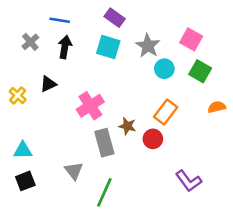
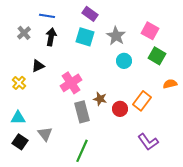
cyan circle: (164, 69) -> (124, 61), moved
yellow cross: (18, 95) -> (19, 83), moved
orange rectangle: (166, 112) -> (142, 101), moved
gray triangle: (74, 171) -> (45, 134), moved
black square: (25, 181) -> (20, 142), turned -35

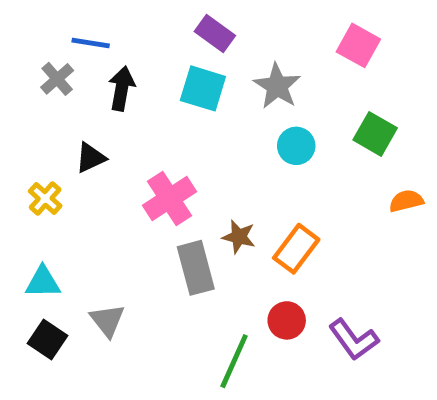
blue line: (47, 16) -> (91, 43), moved
pink square: (150, 31) -> (358, 45), moved
orange rectangle: (142, 101) -> (296, 249), moved
red circle: (120, 109) -> (287, 320), moved
green line: (82, 151) -> (234, 361), moved

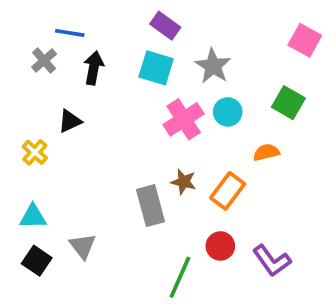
pink square: (358, 45) -> (305, 40), moved
pink cross: (169, 198) -> (184, 119), moved
orange semicircle: (406, 201) -> (266, 152), moved

